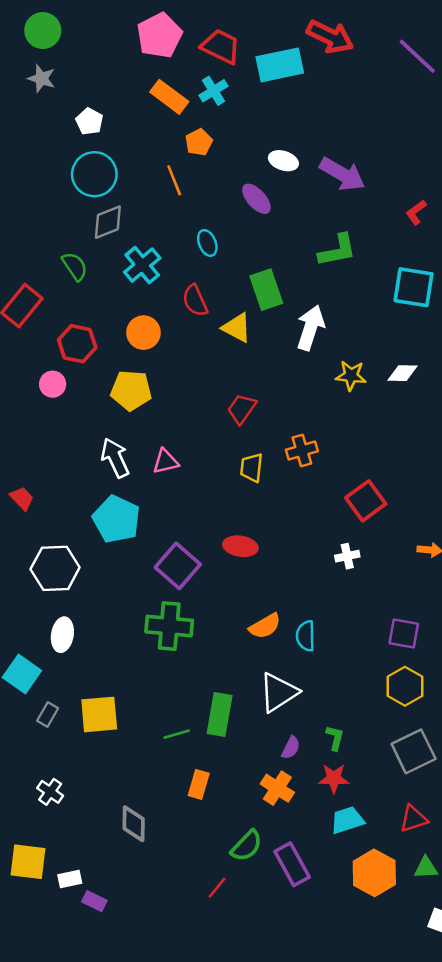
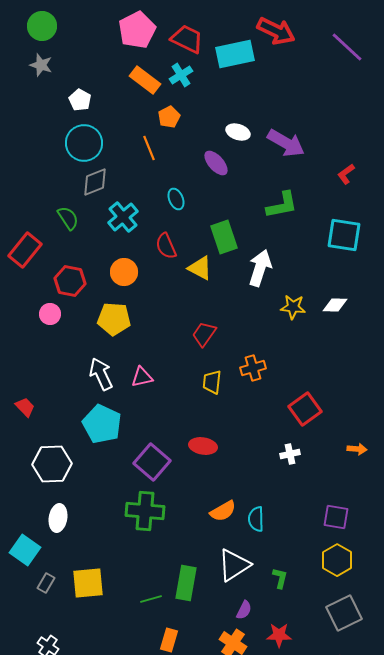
green L-shape: (335, 738) -> (280, 578), moved

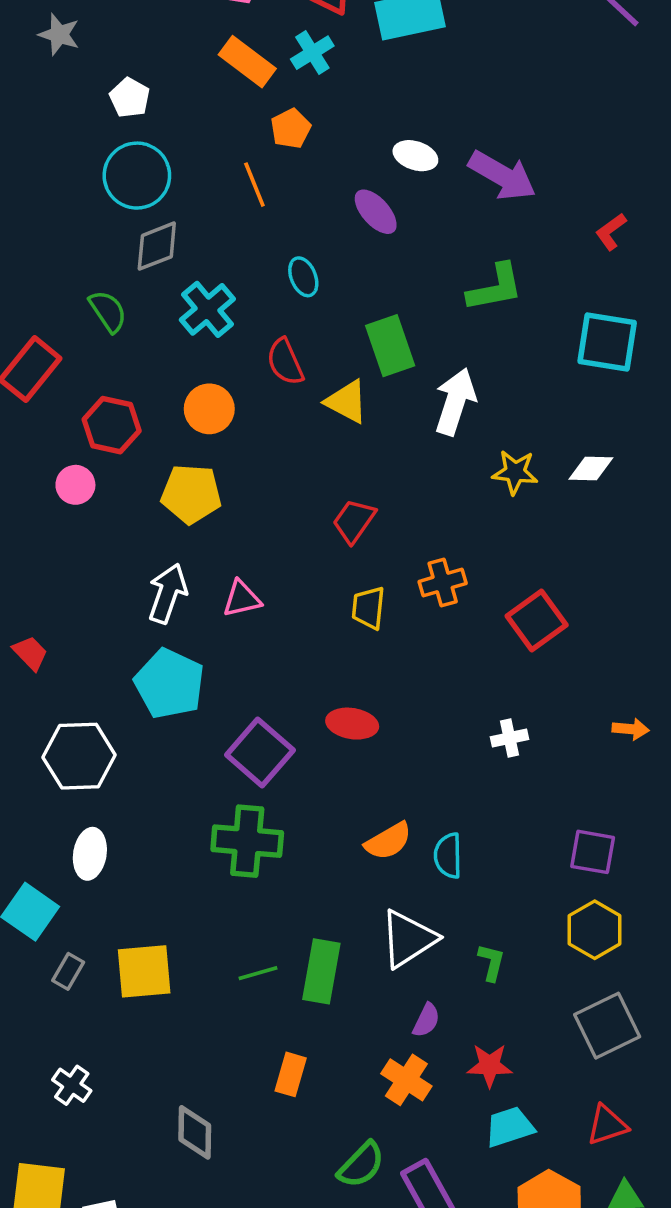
white arrow: (101, 374) -> (168, 593), turned 44
red square: (305, 409) -> (537, 620), moved
green line: (151, 599) -> (258, 973), moved

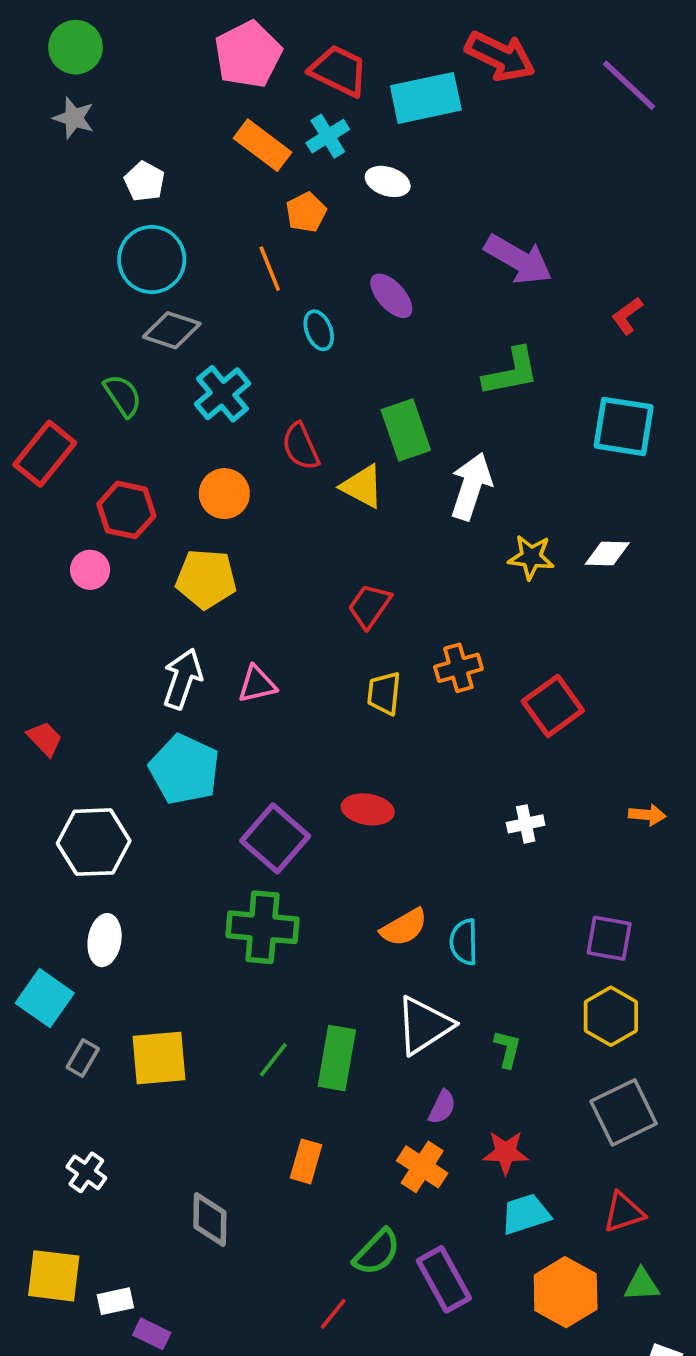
white ellipse: (415, 156) -> (388, 181), moved
gray diamond: (157, 246) -> (172, 330), turned 40
cyan ellipse: (303, 277) -> (319, 330), moved
green line: (258, 973) -> (273, 1060), turned -36

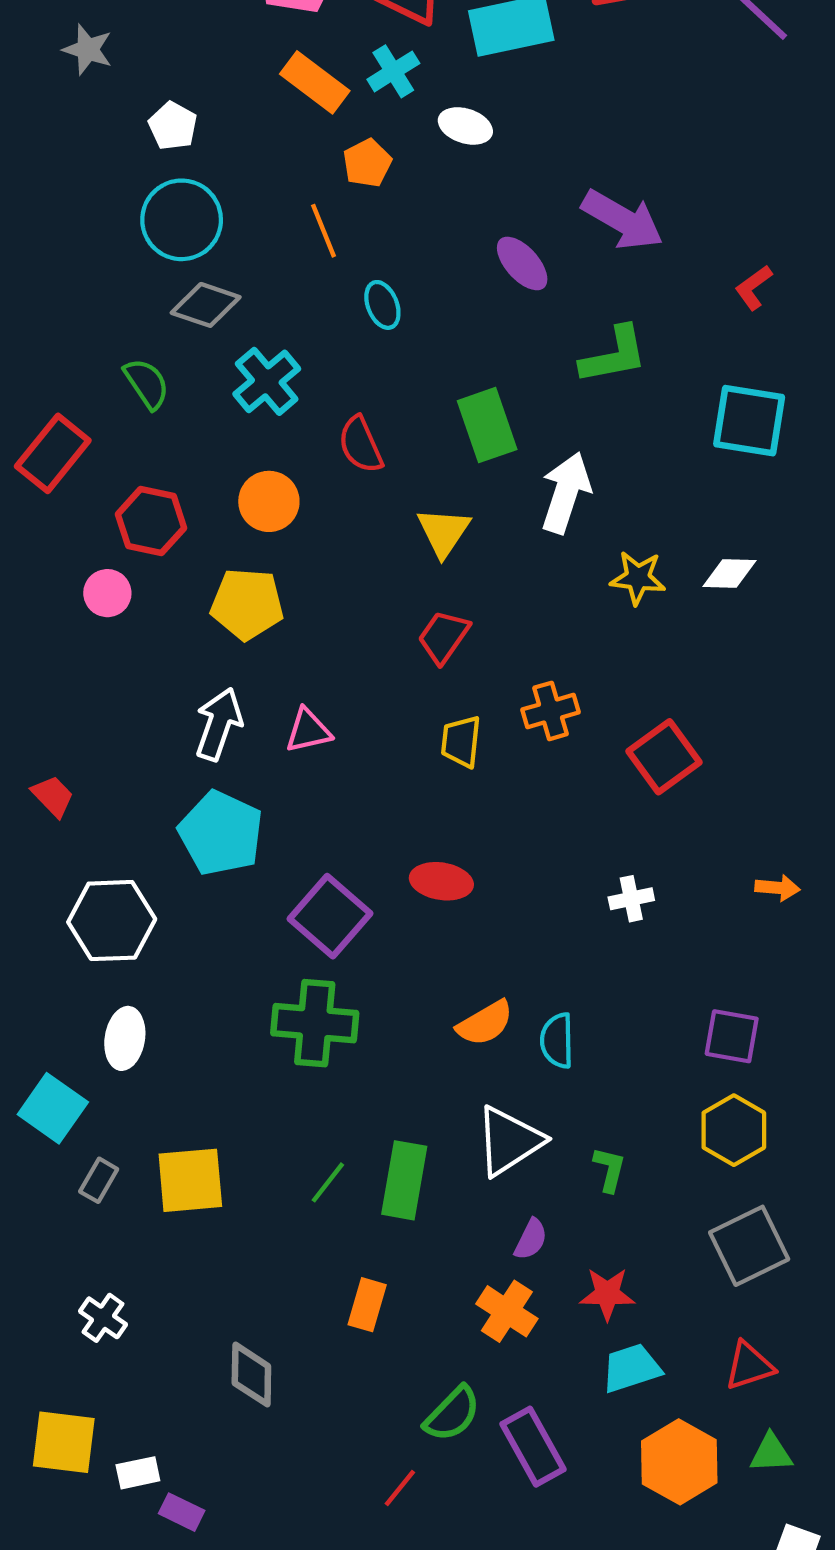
purple ellipse: (391, 296) -> (522, 263), moved
yellow triangle: (362, 486) -> (444, 532), moved, turned 36

